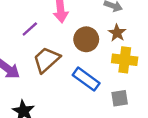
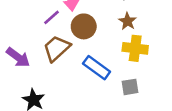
purple line: (30, 29) -> (52, 17), moved
brown circle: (86, 39) -> (84, 26), moved

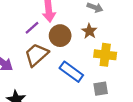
brown star: (127, 21) -> (89, 31), moved

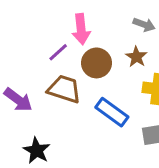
brown trapezoid: (36, 55) -> (64, 89), turned 60

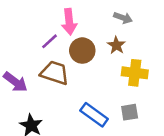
blue rectangle: (112, 112) -> (94, 115), moved

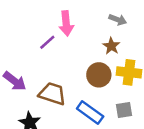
brown circle: (82, 51) -> (99, 75), moved
brown trapezoid: (55, 73) -> (52, 94), moved

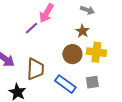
pink arrow: (66, 23) -> (46, 13), turned 36
brown trapezoid: (52, 94) -> (35, 69), turned 75

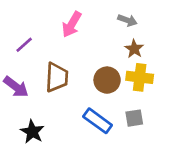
purple line: (31, 28) -> (24, 45), moved
brown star: (82, 31) -> (134, 49), moved
brown trapezoid: (35, 69) -> (57, 77), moved

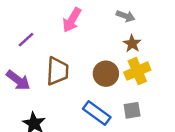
yellow cross: (140, 77) -> (137, 71), turned -30

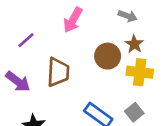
yellow cross: (137, 71) -> (140, 72), turned 30
brown circle: (106, 74) -> (108, 56), moved
gray square: (132, 110) -> (134, 112), turned -30

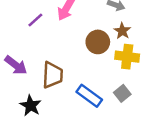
purple line: (26, 40) -> (35, 20), moved
brown trapezoid: (58, 72) -> (53, 75), moved

